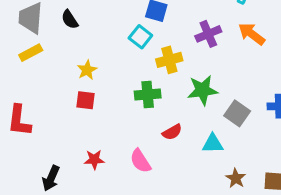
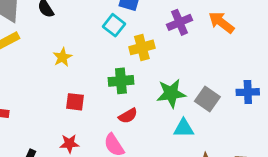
green star: (203, 90) -> (171, 93), moved
red square: (86, 100) -> (75, 102), moved
red semicircle: (172, 132) -> (128, 116), moved

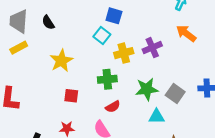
purple cross: (180, 22) -> (152, 48), moved
yellow star: (62, 57) -> (61, 61), size x1.5

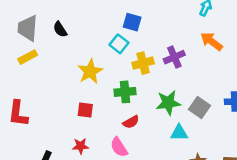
yellow star: (61, 61) -> (90, 71), moved

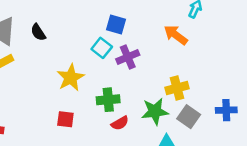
orange arrow: (212, 41) -> (176, 35), moved
purple cross: (174, 57) -> (128, 57), moved
yellow cross: (143, 63) -> (177, 88), moved
red semicircle: (131, 122) -> (120, 123), moved

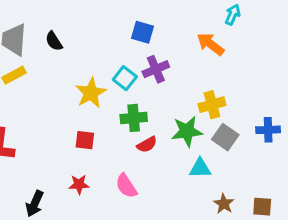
cyan square: (102, 48) -> (125, 78), moved

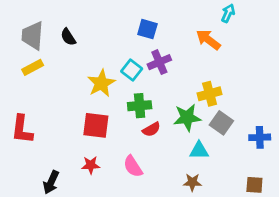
blue cross: (268, 130) -> (260, 137), moved
red square: (85, 140) -> (96, 125), size x1.5
brown star: (224, 204) -> (192, 182), moved, turned -30

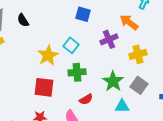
purple cross: (159, 62) -> (109, 39), moved
yellow cross: (210, 94) -> (138, 54), moved
green star: (187, 118) -> (113, 81), turned -30
red semicircle: (151, 129) -> (86, 99), moved

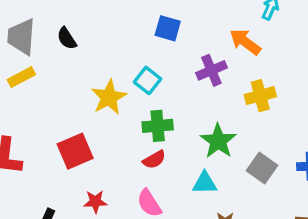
gray square: (139, 85) -> (262, 168), moved
red square: (44, 87) -> (75, 151), moved, turned -30
red semicircle: (86, 99) -> (154, 160), moved
cyan triangle: (122, 106) -> (205, 183), moved

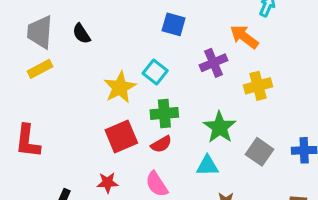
red square: (75, 151) -> (121, 137), moved

